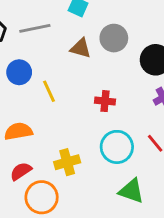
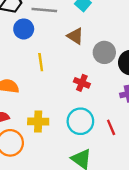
gray circle: (114, 38) -> (104, 52), moved
blue circle: (19, 72) -> (24, 29), moved

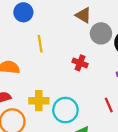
brown triangle: (75, 36) -> (83, 15), moved
cyan circle: (80, 121) -> (65, 110), moved

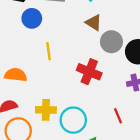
red cross: (80, 63) -> (89, 72), size x1.5

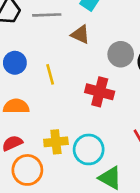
blue circle: (32, 18) -> (15, 63), moved
brown triangle: (94, 23) -> (80, 34), moved

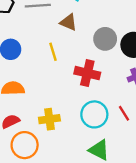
yellow line: (50, 74) -> (53, 52), moved
cyan circle: (89, 149) -> (94, 114), moved

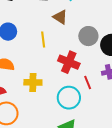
red line: (124, 113) -> (88, 83), moved
yellow cross: (49, 119) -> (33, 82), moved

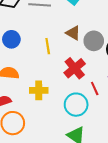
brown triangle: (60, 17) -> (73, 33), moved
red cross: (69, 62) -> (75, 68), turned 30

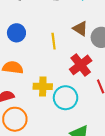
cyan circle: (76, 105) -> (66, 98), moved

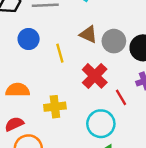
blue circle: (16, 33) -> (29, 39), moved
cyan circle: (66, 98) -> (101, 124), moved

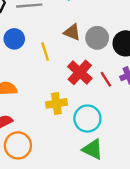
red line: (121, 97) -> (106, 79), moved
yellow cross: (55, 107) -> (56, 103), moved

